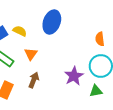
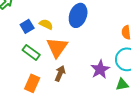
orange triangle: (31, 54) -> (57, 47), size x1.6

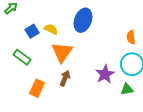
green rectangle: (31, 52) -> (22, 57), moved

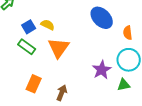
blue ellipse: (83, 20) -> (102, 18), moved, turned -65
green rectangle: (22, 57) -> (27, 47), moved
brown arrow: (65, 78) -> (62, 93), moved

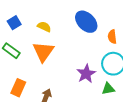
yellow semicircle: (48, 25) -> (44, 27), moved
blue square: (29, 27) -> (14, 23), moved

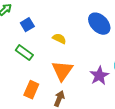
yellow semicircle: (44, 27) -> (59, 39), moved
orange triangle: (43, 52) -> (62, 71), moved

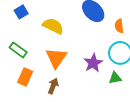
yellow semicircle: (59, 39) -> (53, 26), size x1.5
green rectangle: (24, 53) -> (18, 50), moved

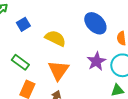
purple star: (93, 63) -> (96, 61), moved

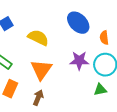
purple star: (96, 61) -> (79, 61), turned 30

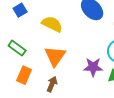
purple star: (79, 61) -> (93, 67), moved

